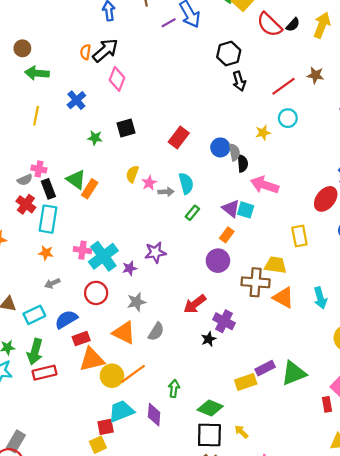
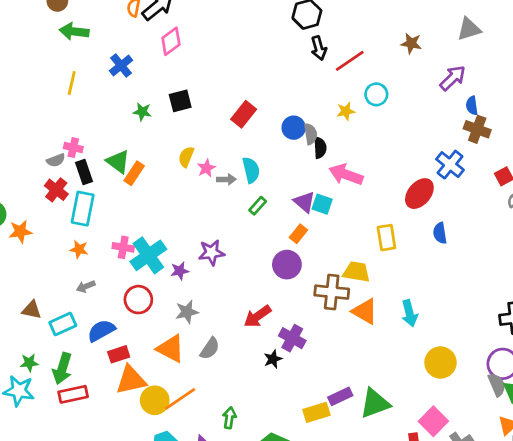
pink diamond: (117, 79) -> (171, 41), turned 30
red line: (283, 86) -> (350, 61), moved

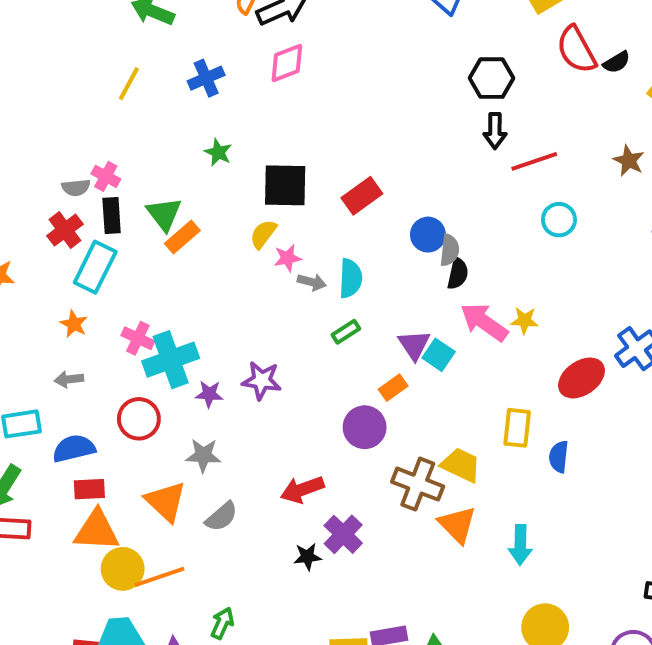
black square: (180, 101) -> (285, 185), moved, size x1.4
yellow star: (346, 111) -> (525, 321), moved
blue semicircle: (440, 233) -> (559, 457), moved

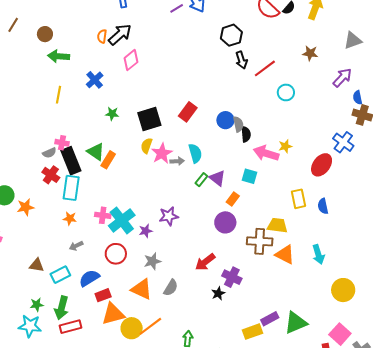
black rectangle: (112, 215) -> (71, 161), size x1.5
pink star: (287, 258) -> (162, 153), size x1.5
purple triangle: (414, 345) -> (217, 178), moved

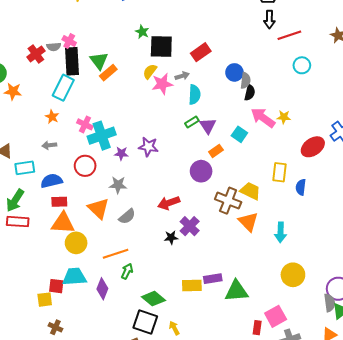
green star: (112, 114) -> (142, 32), moved
gray arrow: (177, 161) -> (182, 76), moved, turned -32
red cross: (51, 175) -> (36, 54), moved
orange line: (150, 326) -> (116, 254), moved

